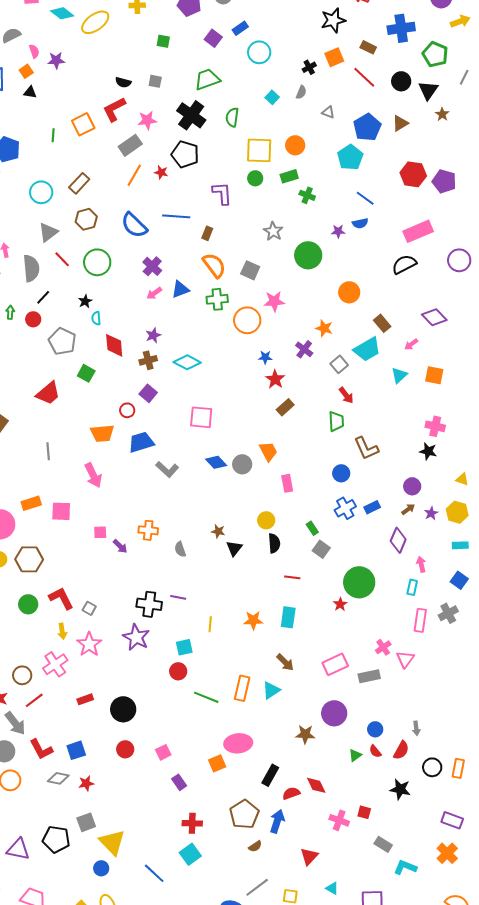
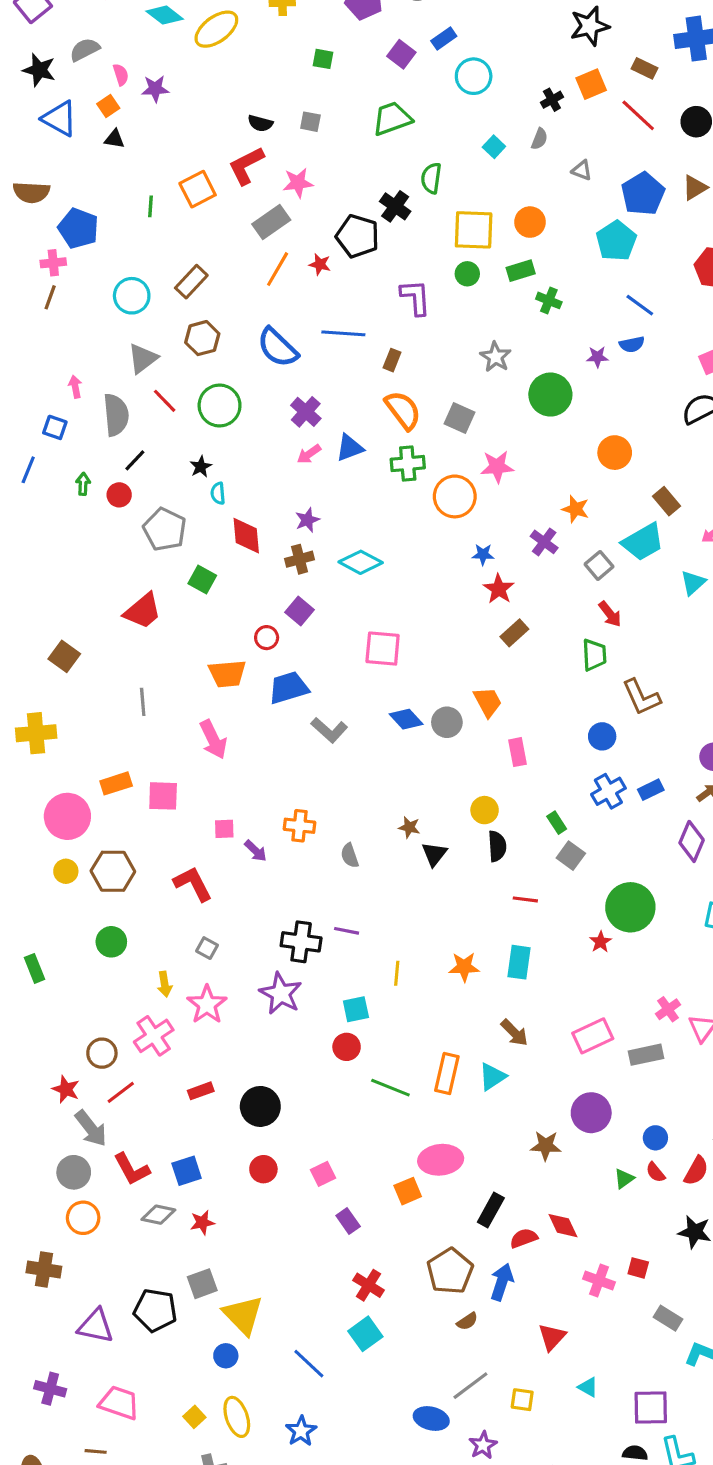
black cross: (191, 115) -> (395, 206), moved, size x0.7
red L-shape: (61, 598) -> (193, 884), moved
red cross: (192, 823) -> (368, 1285), turned 30

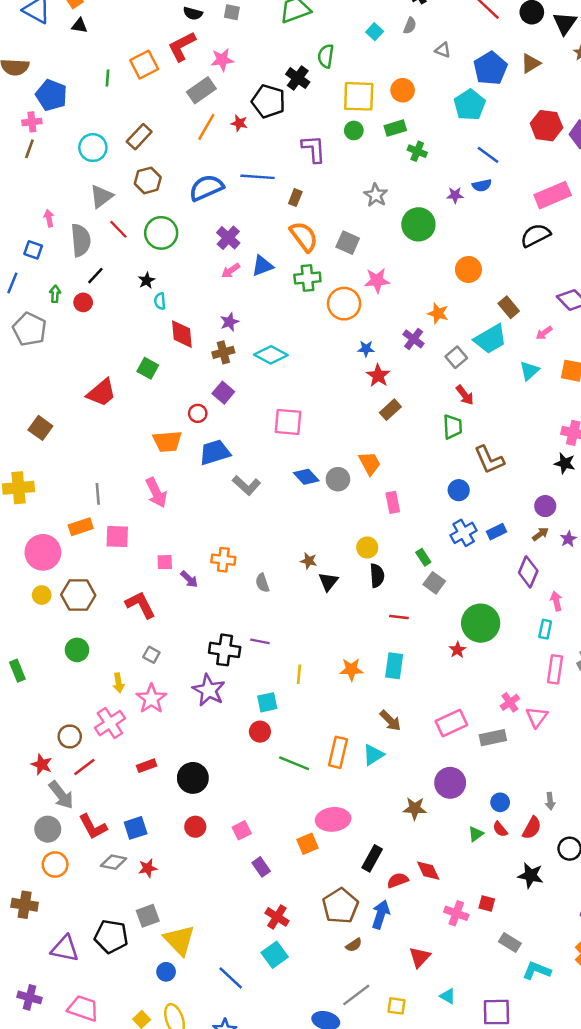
blue semicircle: (278, 347) -> (206, 188), turned 112
gray pentagon: (165, 529) -> (29, 329), moved
gray line: (143, 702) -> (98, 494), moved

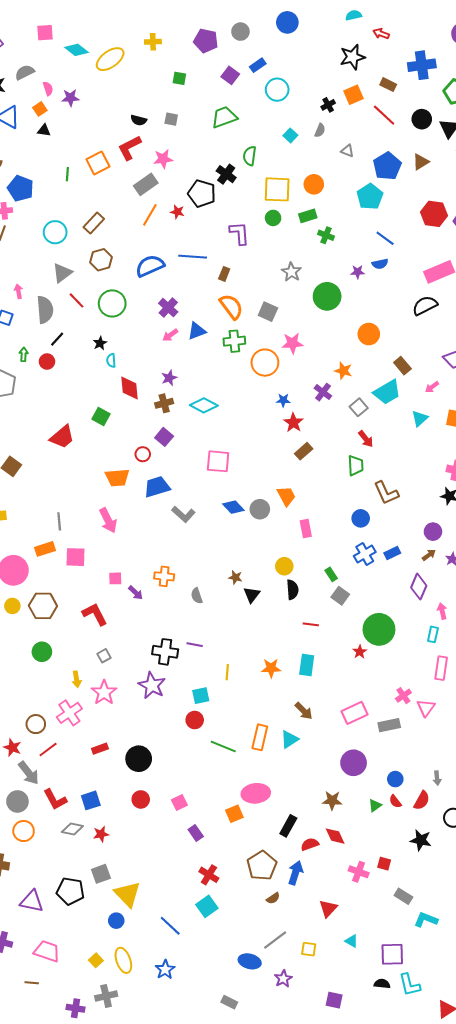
gray square: (151, 655) -> (104, 656), turned 32
brown star: (415, 808) -> (332, 800), moved

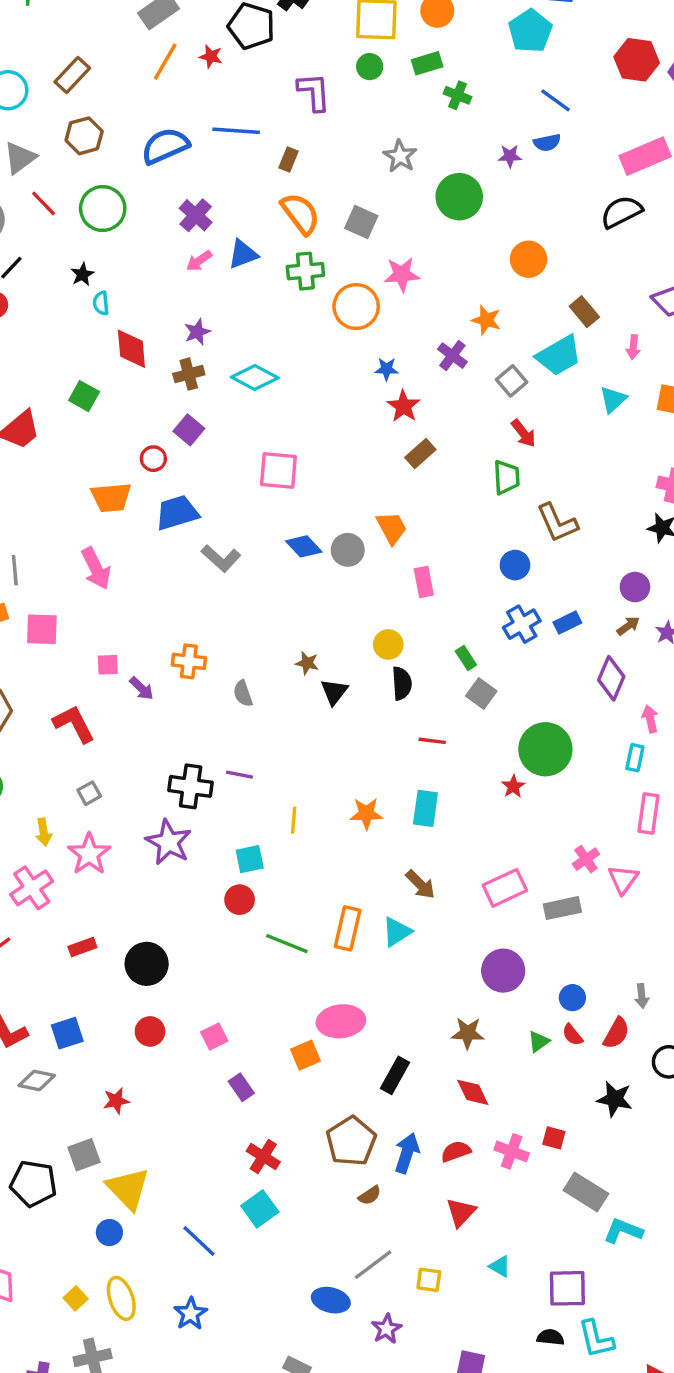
pink arrow: (432, 387) -> (633, 347), turned -48
red star: (101, 834) -> (116, 1101), moved
red semicircle: (310, 844) -> (456, 1151), moved
gray rectangle: (403, 896) -> (586, 1192), size x1.4

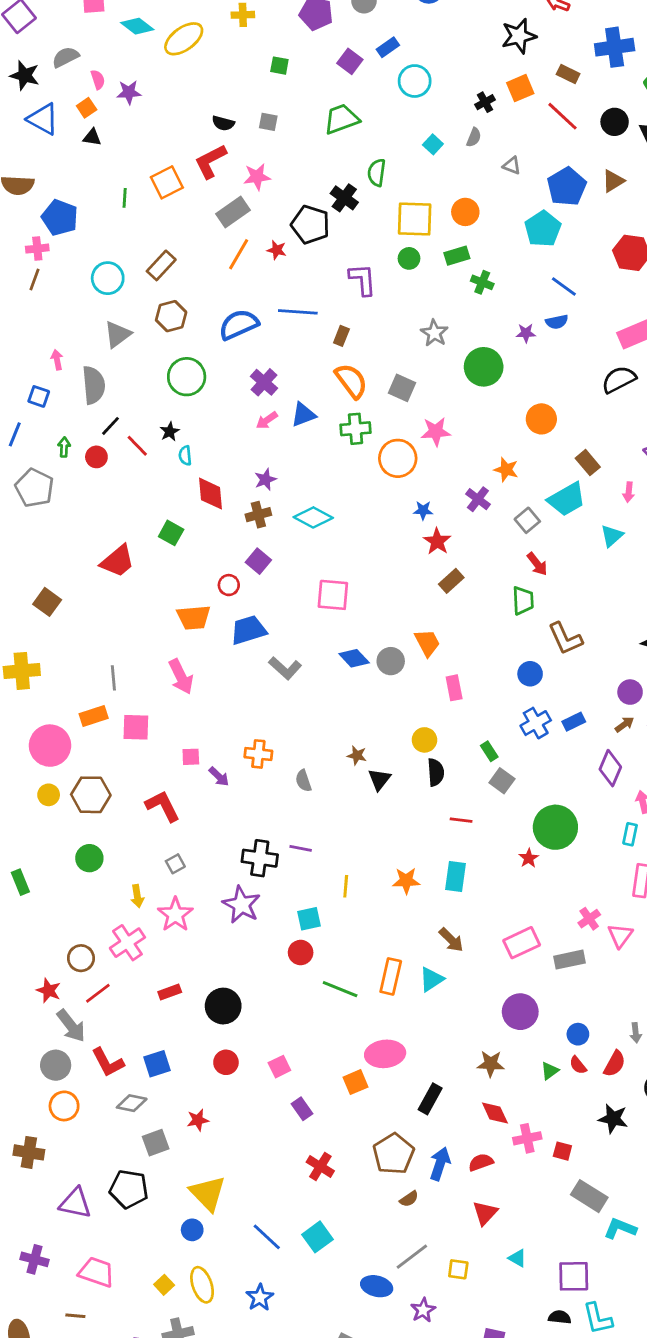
red line: (44, 203) -> (137, 446), moved
pink cross: (512, 1151) -> (527, 1138), moved, turned -32
gray square: (84, 1155) -> (156, 1143), moved
cyan square: (260, 1209) -> (317, 1237), moved

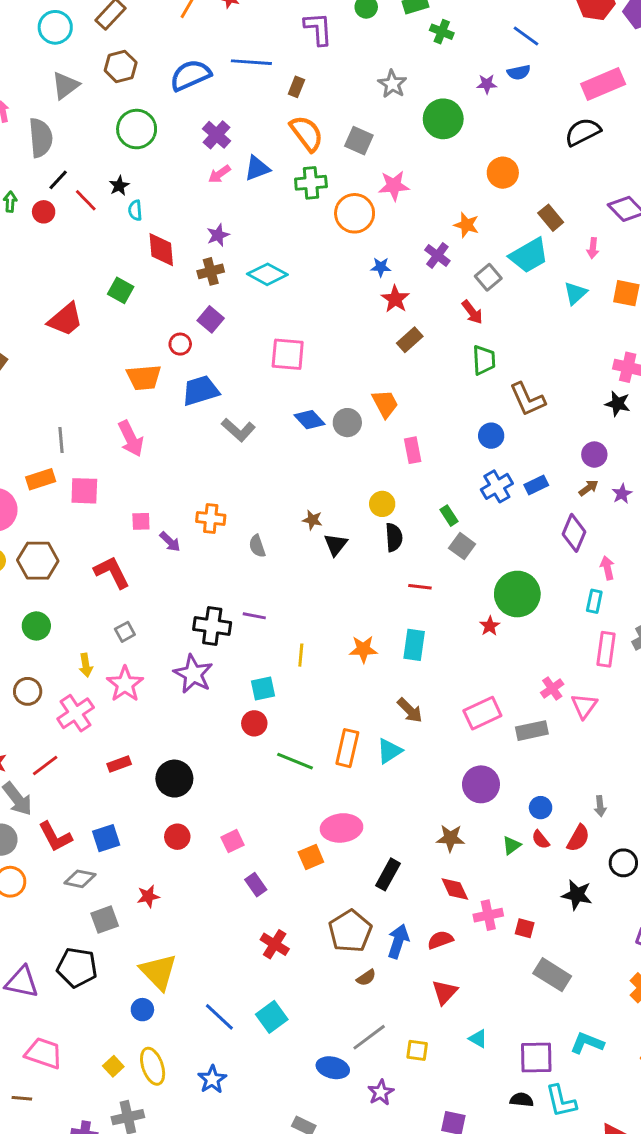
red arrow: (537, 564) -> (472, 312), moved
brown circle: (81, 958) -> (28, 691), moved
cyan L-shape: (620, 1228) -> (587, 1043), moved

